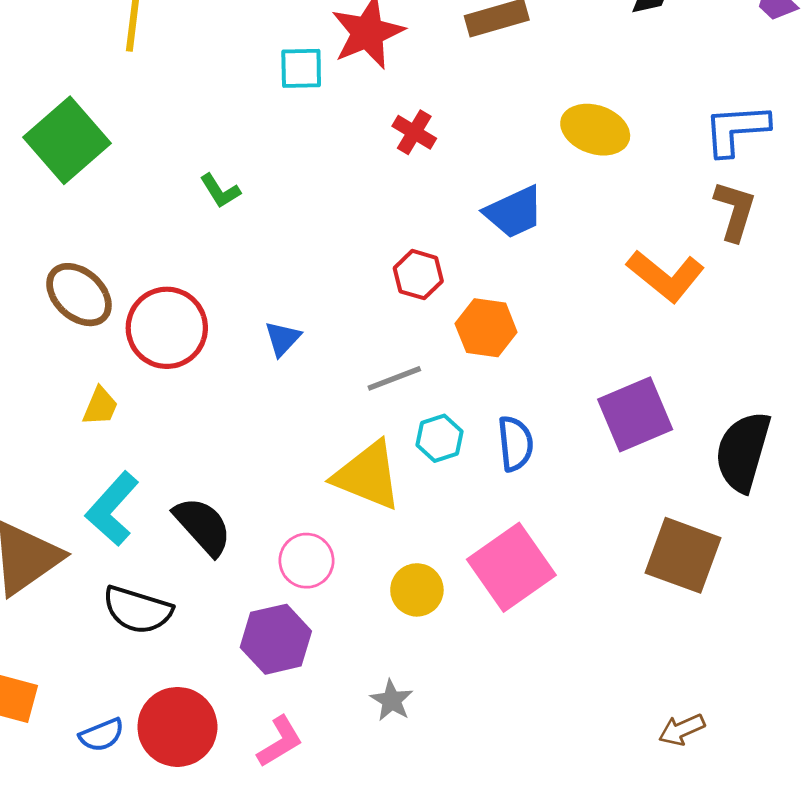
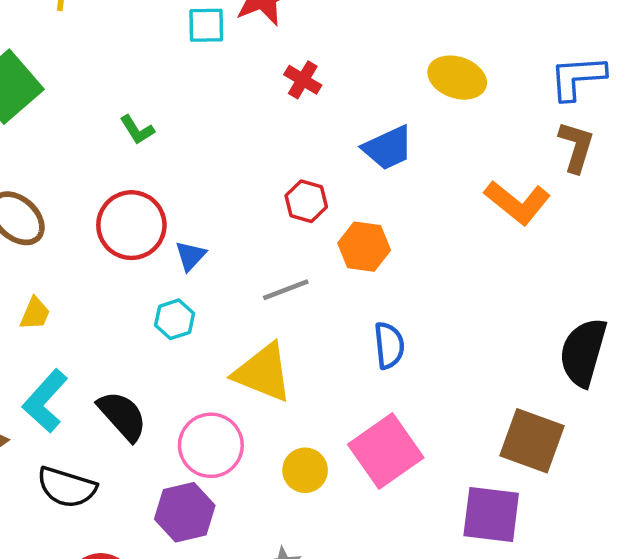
red circle: (167, 328) -> (131, 225), moved
purple square: (635, 414) -> (491, 515), moved, turned 30
cyan hexagon: (440, 438) -> (175, 319), moved
pink circle: (306, 561) -> (211, 445), size x1.4

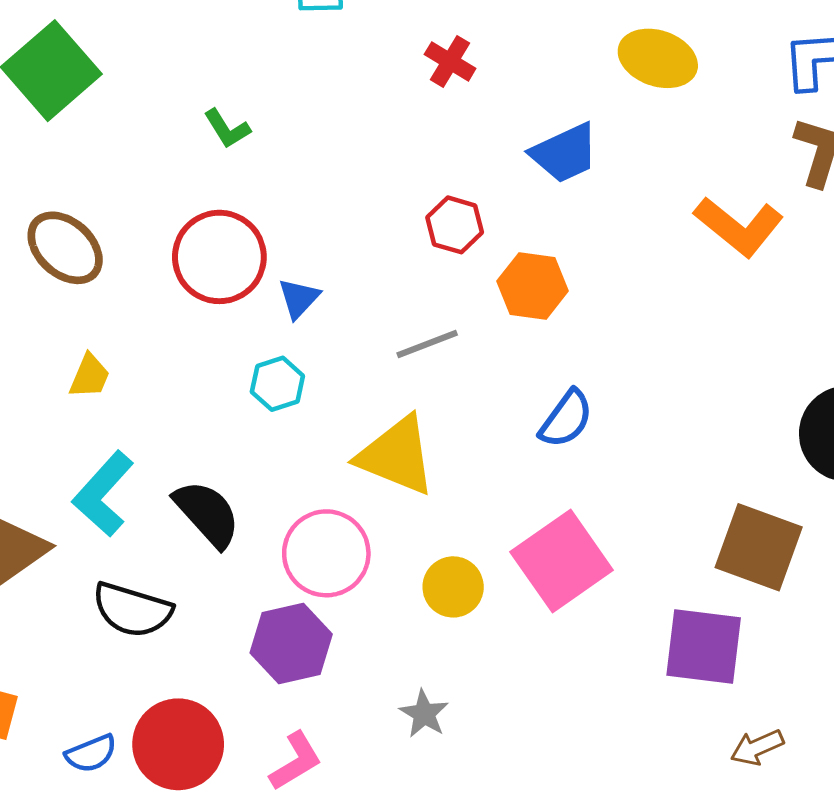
blue semicircle: (389, 345) -> (566, 419), turned 42

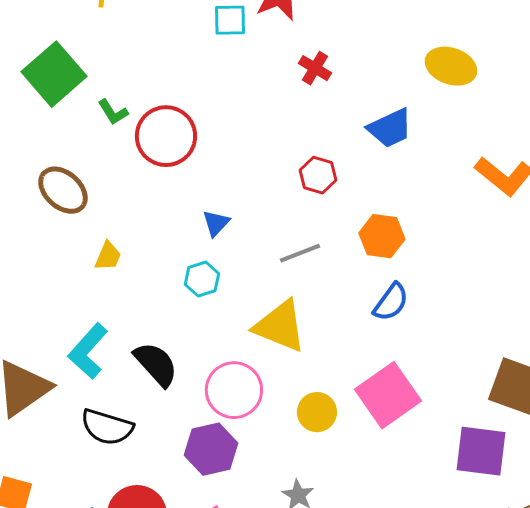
green L-shape: (227, 129) -> (113, 112), moved
red circle: (219, 257) -> (166, 136), moved
orange hexagon: (533, 286) -> (382, 236), moved
yellow trapezoid: (90, 376) -> (108, 256), moved

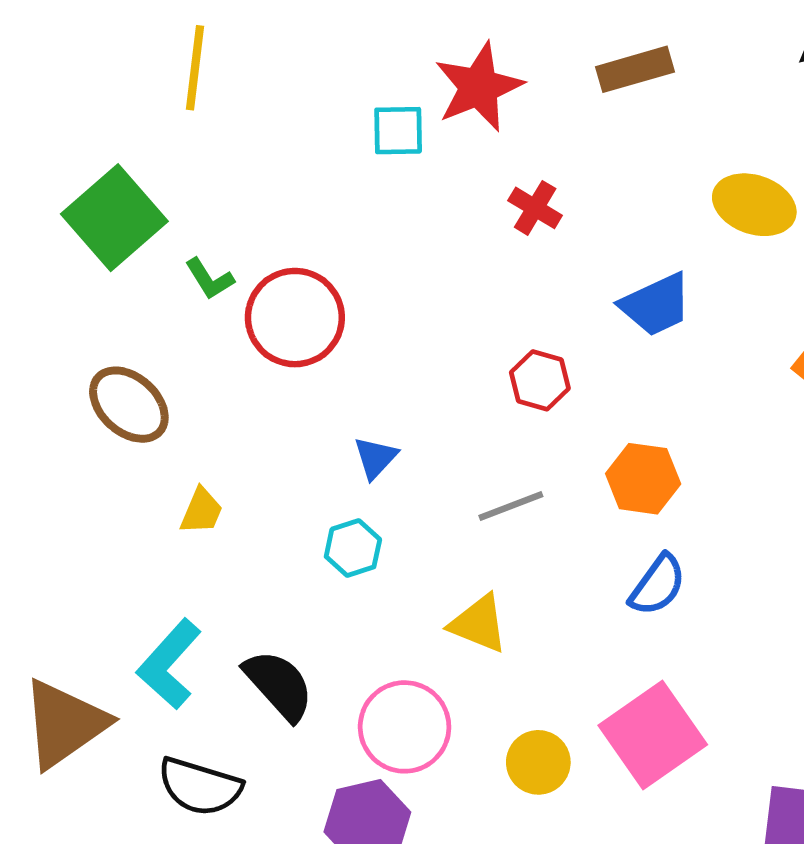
yellow triangle: (280, 326) -> (479, 624), size x0.7

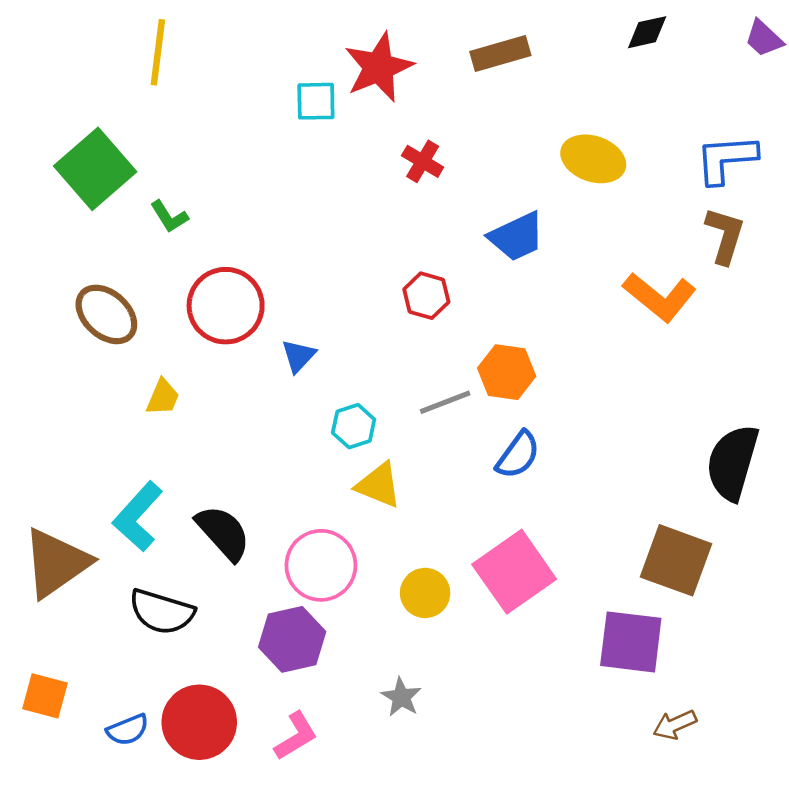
red circle: (295, 318) -> (226, 306), moved
gray line: (511, 506) -> (445, 402), moved
cyan hexagon: (353, 548) -> (354, 426), moved

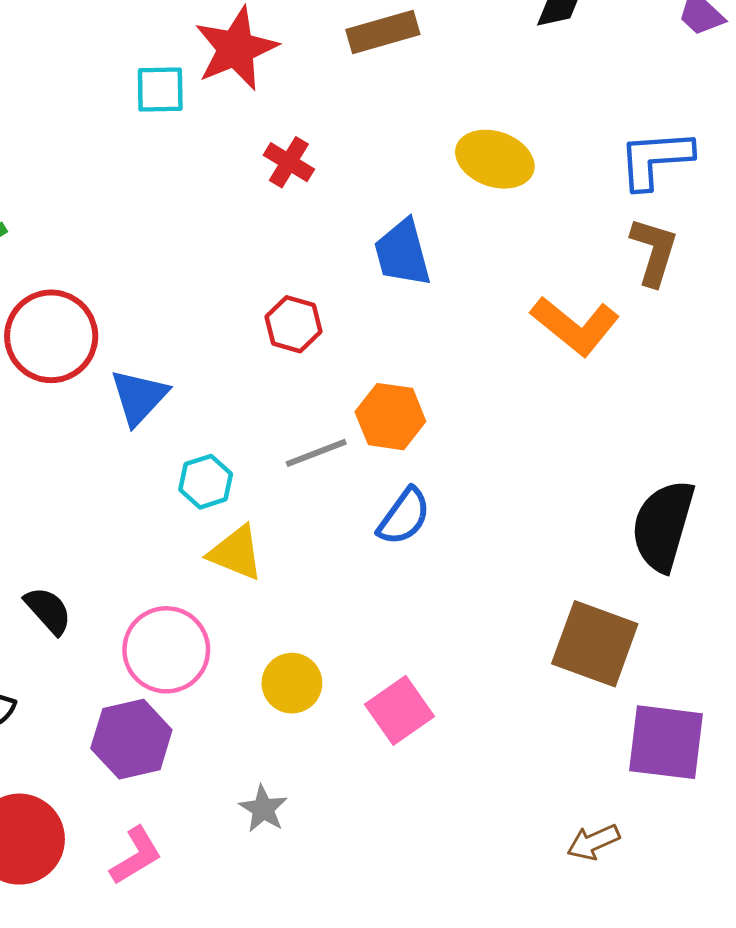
blue trapezoid: (517, 237) -> (402, 253), turned 100
blue triangle: (298, 356) -> (139, 397), size x1.4
black semicircle: (223, 533) -> (48, 610), size x0.7
pink square: (514, 572) -> (399, 710), moved, size x0.7
purple square: (631, 642) -> (666, 742), moved

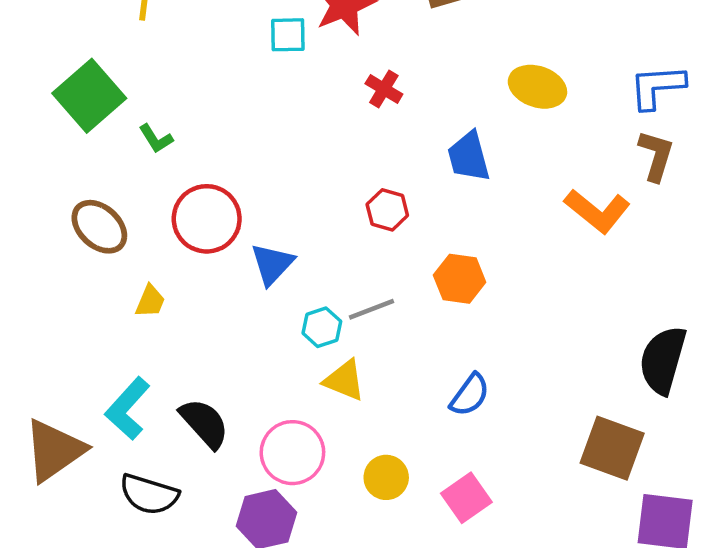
gray line: (316, 453) -> (372, 309), moved
blue semicircle: (404, 517) -> (470, 395), moved
black semicircle: (48, 610) -> (204, 423), size x1.4

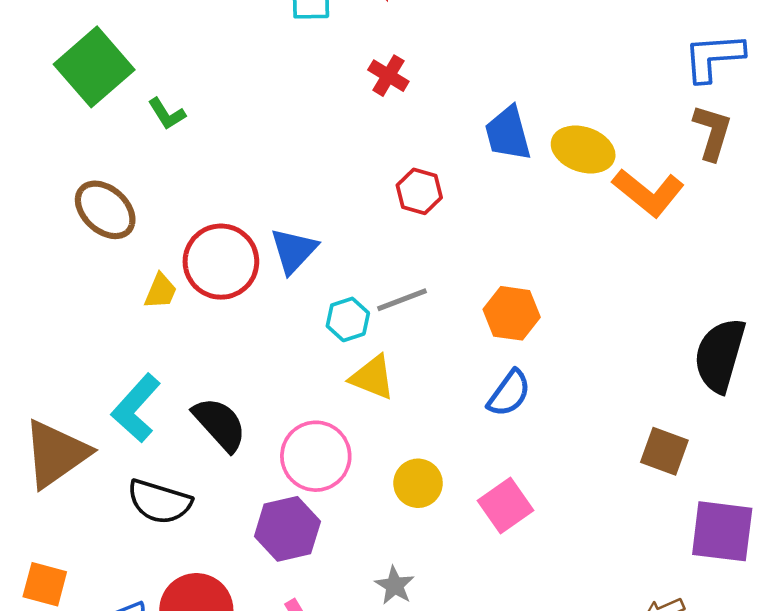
yellow ellipse: (537, 87) -> (583, 149), moved
red cross: (384, 89) -> (388, 76), moved
red circle: (207, 219) -> (221, 262), moved
orange hexagon: (460, 279) -> (512, 313), moved
brown square: (612, 448) -> (664, 451), size x0.7

